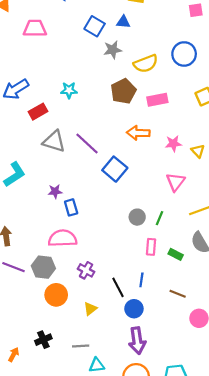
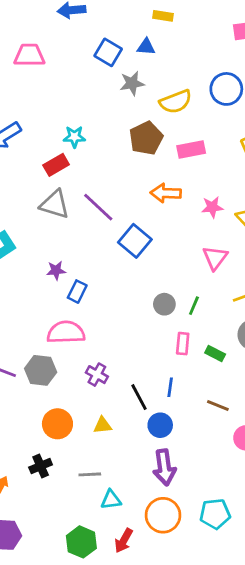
red rectangle: (38, 112) -> (56, 165), moved
blue rectangle: (71, 207) -> (77, 292), turned 42
orange circle: (56, 295) -> (57, 424), moved
yellow triangle: (90, 309) -> (102, 425), turned 32

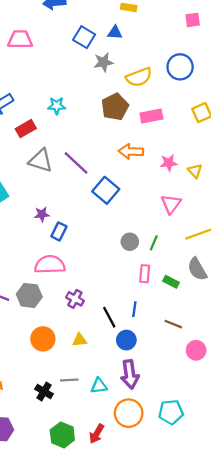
red rectangle: (56, 165) -> (26, 129), moved
black cross: (41, 466) -> (44, 391), moved, turned -36
cyan triangle: (111, 500) -> (99, 386), moved

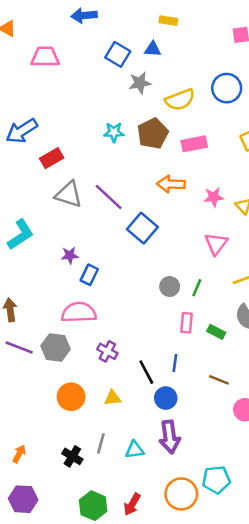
cyan star: (57, 106) -> (114, 132), moved
gray line: (69, 380) -> (101, 443), turned -72
orange circle: (129, 413) -> (181, 494), moved

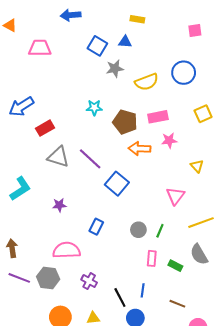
brown pentagon: (153, 133) -> (125, 122), moved, turned -30
pink star: (214, 197) -> (169, 140), moved
blue rectangle: (89, 275) -> (96, 227), moved

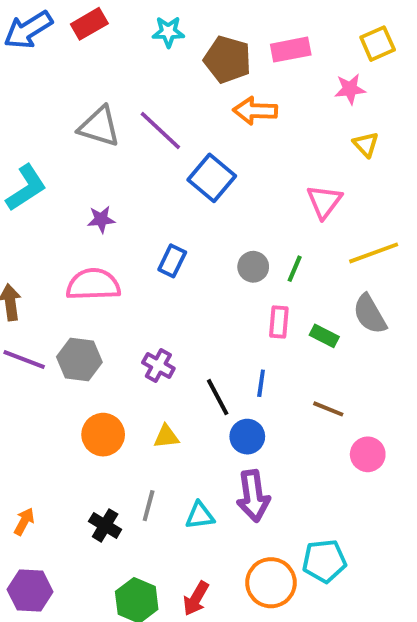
red rectangle: (45, 128) -> (89, 24), moved
pink star: (169, 140) -> (350, 89), moved
pink semicircle: (67, 250) -> (93, 285), moved

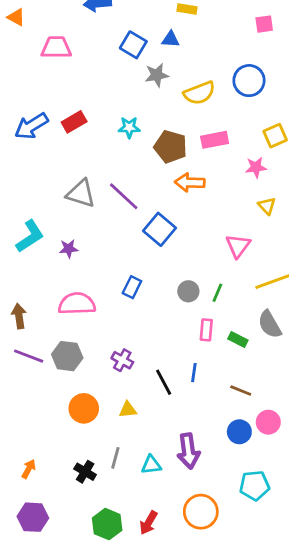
purple star: (101, 219) -> (69, 249), moved
blue circle: (247, 437) -> (239, 432), moved
cyan pentagon: (324, 561) -> (255, 486), moved

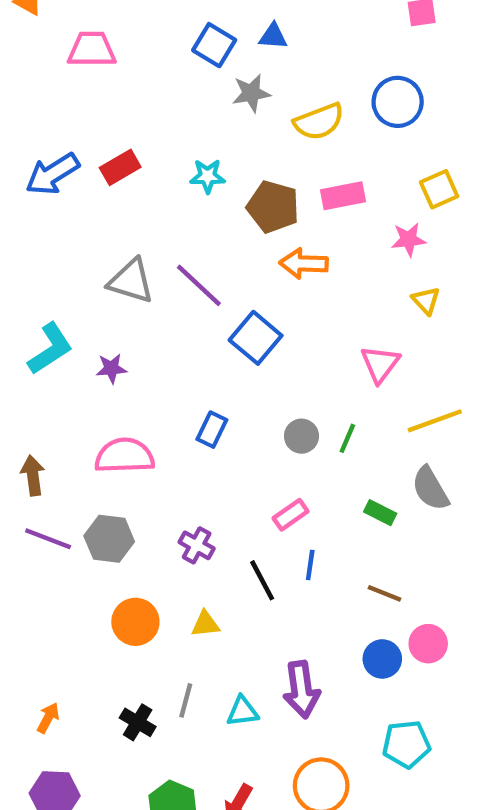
pink rectangle: (206, 330) -> (291, 515), moved, turned 50

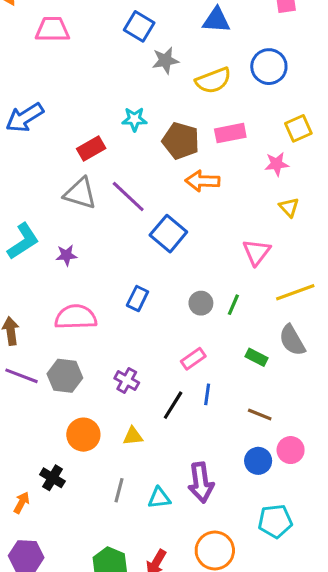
blue triangle: (273, 36) -> (216, 20), moved, size x1.4
red rectangle: (120, 167) -> (91, 149), moved
black line: (262, 580) -> (173, 405), turned 60
black cross: (138, 722) -> (52, 478), moved

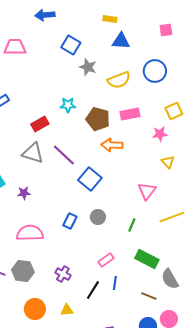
gray star: (165, 60) -> (88, 67), turned 30
gray circle: (201, 303) -> (98, 217), moved
gray semicircle: (292, 340) -> (170, 279), moved
green rectangle: (257, 357) -> (147, 259), size x1.6

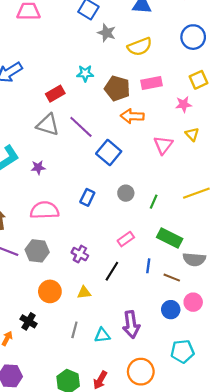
blue circle: (155, 71) -> (193, 37), moved
pink triangle: (147, 191) -> (163, 145), moved
gray circle: (98, 217) -> (126, 193), moved
gray semicircle: (170, 279) -> (194, 259), turned -55
blue line: (115, 283) -> (148, 266), moved

